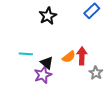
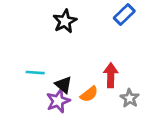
orange semicircle: (69, 57) -> (89, 94), moved

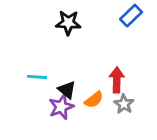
black star: (65, 21) -> (68, 23), turned 30
gray star: (130, 98) -> (124, 104), moved

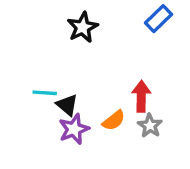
black star: (68, 23) -> (83, 27), turned -30
black triangle: (67, 90) -> (67, 105), moved

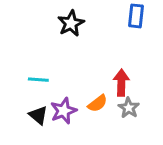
blue rectangle: (159, 19) -> (136, 16), turned -40
black triangle: (67, 105) -> (38, 115), moved

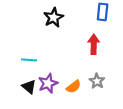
red arrow: (121, 83) -> (94, 44), moved
orange semicircle: (98, 103) -> (74, 87), moved

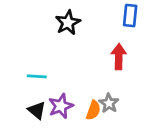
gray star: (97, 81) -> (109, 103), moved
orange semicircle: (74, 87) -> (93, 110), turned -32

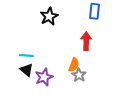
black triangle: (37, 110) -> (26, 70), moved
orange semicircle: (93, 110) -> (74, 65), moved

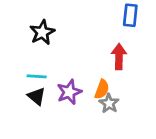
black star: (49, 16) -> (42, 32), moved
purple star: (44, 77) -> (69, 92), moved

